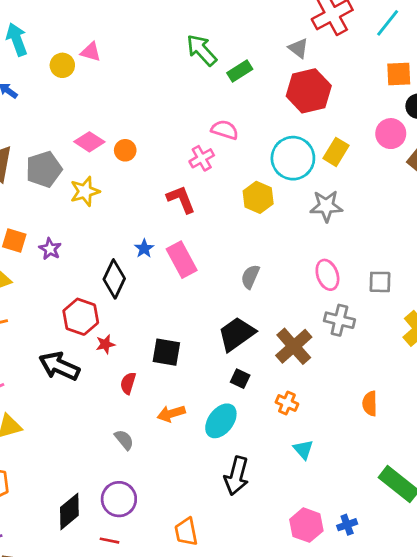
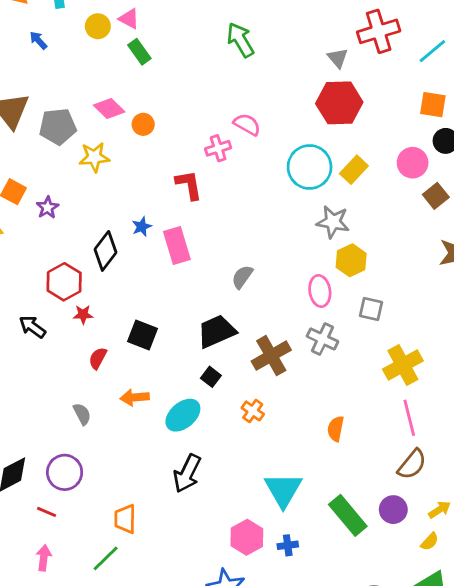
green rectangle: (240, 71) -> (139, 52), moved, turned 75
yellow hexagon: (258, 197) -> (351, 260), moved
black arrow: (59, 366) -> (32, 327), size x0.7
cyan triangle: (303, 449) -> (283, 490), moved, size x1.8

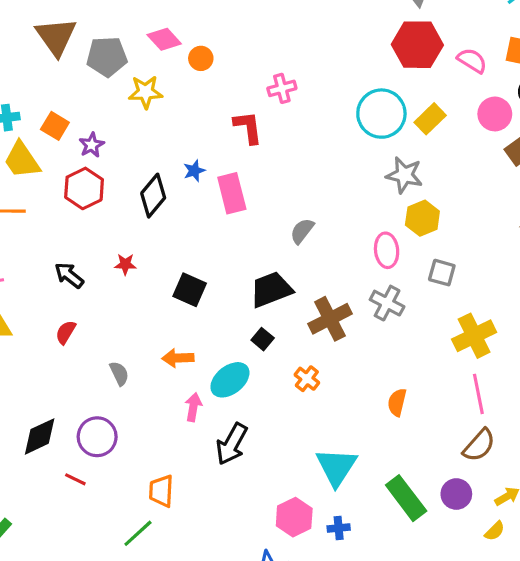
pink semicircle: (247, 124) -> (472, 61), moved
red hexagon: (64, 282) -> (84, 188), moved
red semicircle: (98, 358) -> (66, 332), moved
pink arrow: (44, 558) -> (193, 407), moved

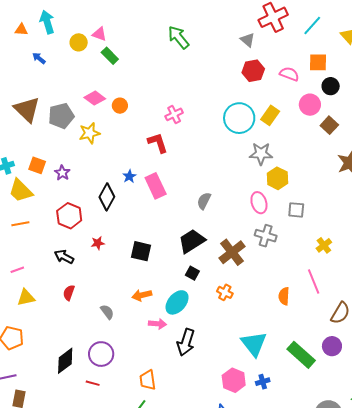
red hexagon: (417, 45) -> (253, 71), size x0.7
red hexagon: (84, 188) -> (69, 216), moved
yellow cross: (474, 336) -> (324, 245), size x0.6
pink line: (478, 394) -> (314, 282), moved
pink arrow: (193, 407) -> (157, 324), turned 96

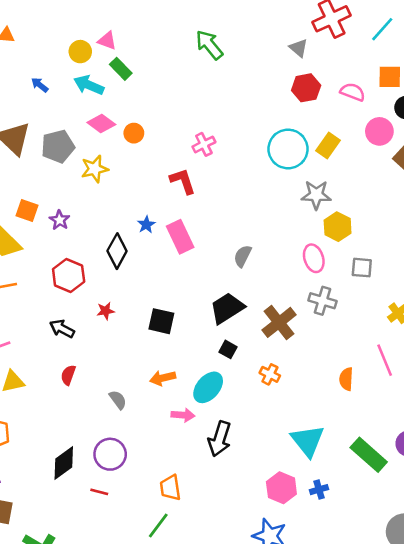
cyan arrow: (47, 22) -> (89, 85), moved, turned -50
blue arrow: (39, 58) -> (40, 85), moved

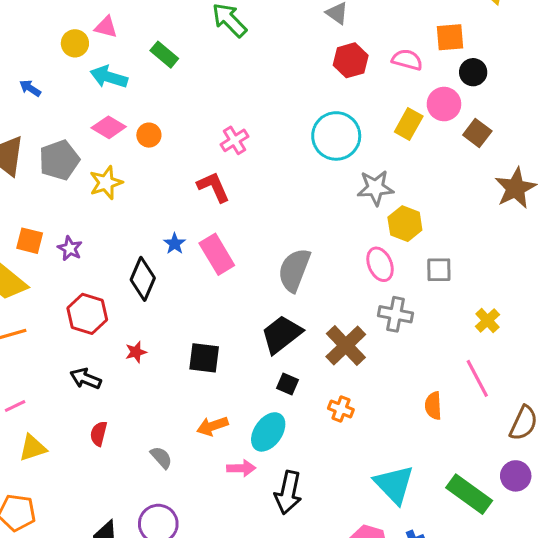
green rectangle: (121, 69) -> (164, 55), moved
cyan arrow: (89, 85) -> (109, 77), moved
yellow rectangle: (328, 146) -> (409, 124), moved
gray semicircle: (243, 256) -> (294, 270), size x1.6

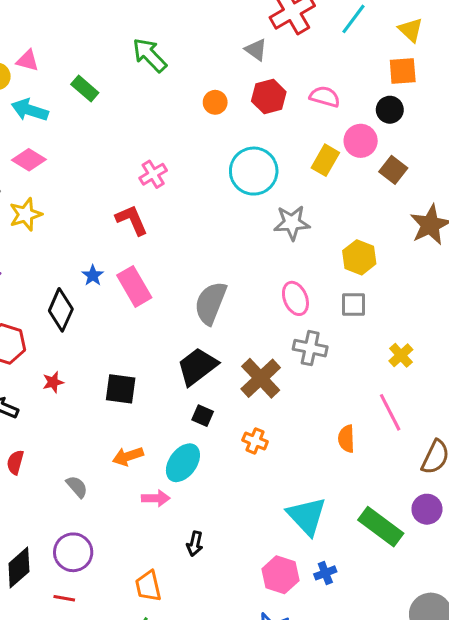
orange square: (450, 37) -> (403, 71), moved
orange circle: (149, 135) -> (215, 102), moved
yellow hexagon: (405, 224) -> (359, 257), moved
black arrow: (288, 492) -> (195, 544), moved, size x0.6

